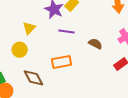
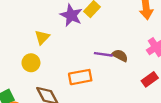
purple line: (67, 32) -> (103, 54), moved

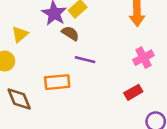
brown semicircle: (120, 56) -> (70, 33), moved

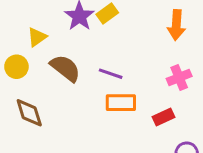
brown semicircle: (70, 33) -> (65, 68), moved, size x1.5
orange rectangle: (57, 82) -> (121, 103), moved

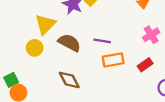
yellow triangle: (37, 37) -> (45, 24), size x1.5
brown diamond: (29, 113) -> (69, 80), moved

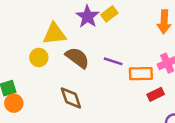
yellow triangle: (45, 24) -> (54, 34), turned 30
orange rectangle: (113, 60) -> (141, 74), moved

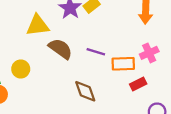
yellow circle: (39, 57) -> (21, 69), moved
brown diamond: (71, 98) -> (85, 91), moved

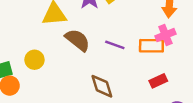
pink cross: (149, 53) -> (165, 35), moved
orange rectangle: (123, 64) -> (151, 46), moved

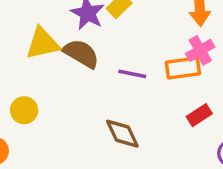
brown semicircle: (78, 40) -> (81, 54), moved

